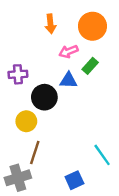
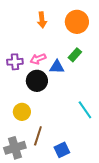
pink arrow: (68, 51) -> (38, 59), moved
yellow circle: (26, 121) -> (22, 112), moved
brown line: (35, 153) -> (38, 136), moved
cyan line: (102, 155) -> (85, 110), moved

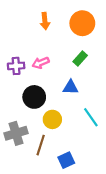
blue triangle: (57, 67) -> (71, 87), moved
black circle: (37, 81) -> (34, 97), moved
yellow circle: (22, 112) -> (52, 119), moved
gray cross: (15, 148) -> (16, 133), moved

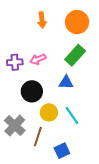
green rectangle: (80, 58) -> (75, 55), size x1.5
cyan line: (91, 117) -> (72, 115), moved
gray cross: (16, 133) -> (15, 126), turned -30

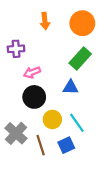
pink arrow: (38, 59) -> (32, 72), moved
purple cross: (15, 62) -> (16, 49), moved
brown line: (38, 137) -> (41, 145), turned -36
blue square: (62, 151) -> (66, 145), moved

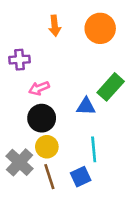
green rectangle: (80, 58) -> (111, 87), moved
yellow circle: (52, 119) -> (47, 147), moved
cyan line: (77, 123) -> (94, 149), turned 30

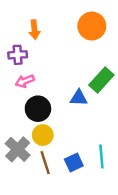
orange arrow: (55, 26) -> (34, 30), moved
pink arrow: (39, 88) -> (25, 81), moved
cyan line: (94, 149) -> (101, 157), moved

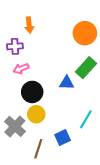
orange circle: (92, 26) -> (85, 33), moved
cyan line: (101, 157) -> (86, 119), moved, turned 36
brown line: (45, 163) -> (38, 149), moved, turned 36

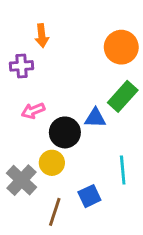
pink arrow: (21, 69) -> (33, 111), moved
black circle: (32, 92) -> (65, 132), moved
cyan line: (86, 119) -> (123, 170), turned -36

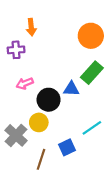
cyan line: (123, 170) -> (92, 128), turned 60

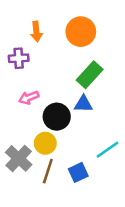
orange circle: (91, 36) -> (81, 32), moved
green rectangle: (92, 73) -> (90, 75), moved
brown line: (41, 159) -> (48, 171), moved

